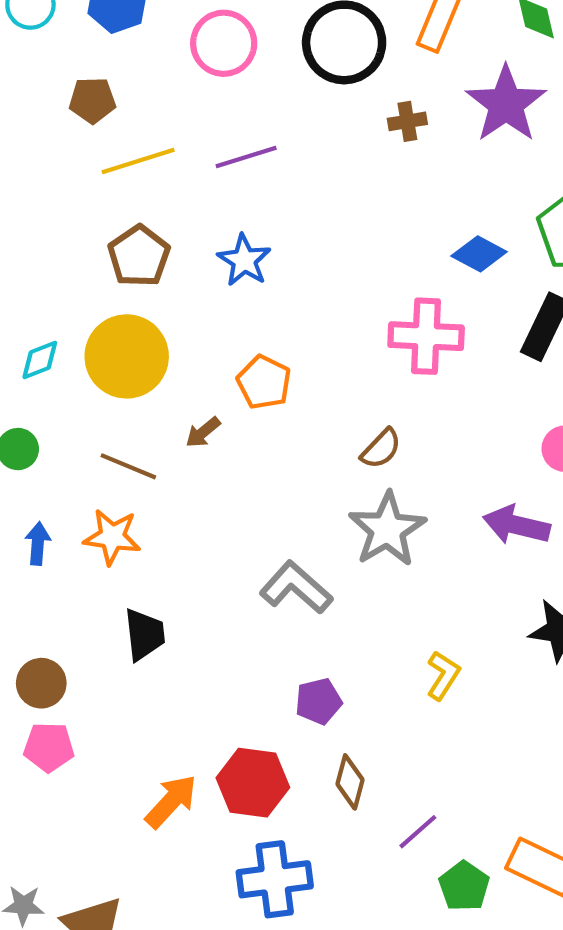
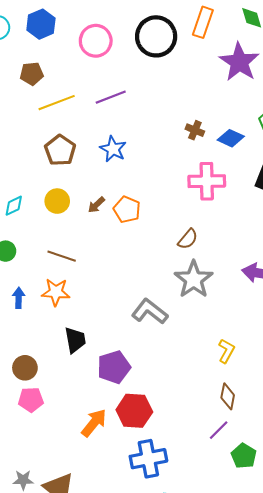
brown cross: (407, 121) -> (195, 130), moved, turned 36
yellow circle: (127, 356) -> (57, 201), size x0.6
brown arrow: (203, 432) -> (96, 205), moved
purple pentagon: (319, 701) -> (114, 367), moved, size x1.4
brown diamond: (350, 782) -> (228, 396), moved

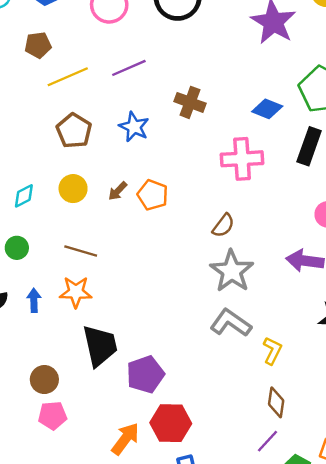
brown cross: (195, 130) -> (190, 102), moved, size x1.4
gray L-shape: (150, 312) -> (231, 323), moved
black trapezoid: (75, 340) -> (100, 346), size x1.4

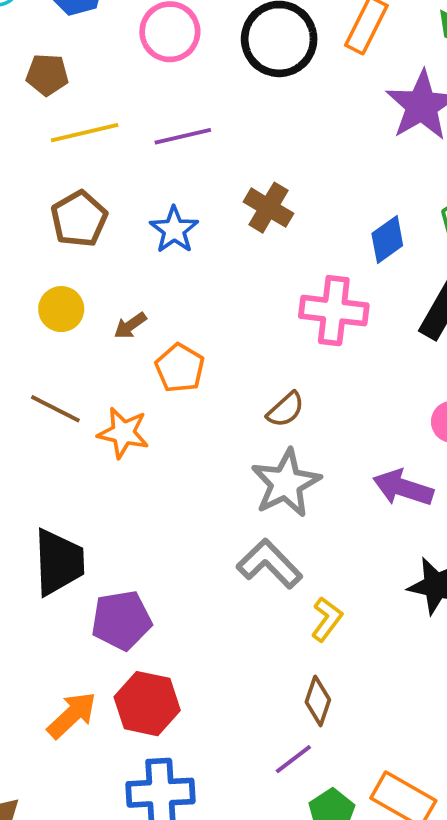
blue diamond: (267, 109) -> (387, 240), turned -68
orange pentagon: (153, 195) -> (180, 368), moved
orange star: (76, 292) -> (123, 433), moved

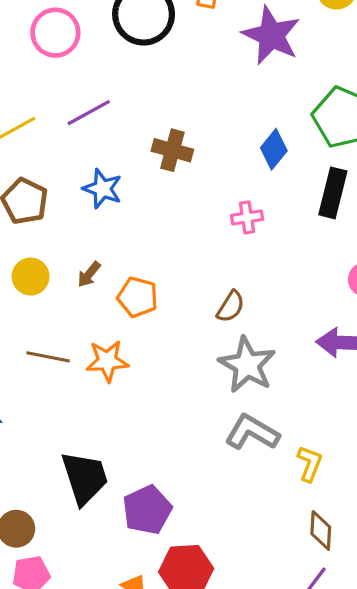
pink cross: (334, 311) -> (247, 217), size x0.6

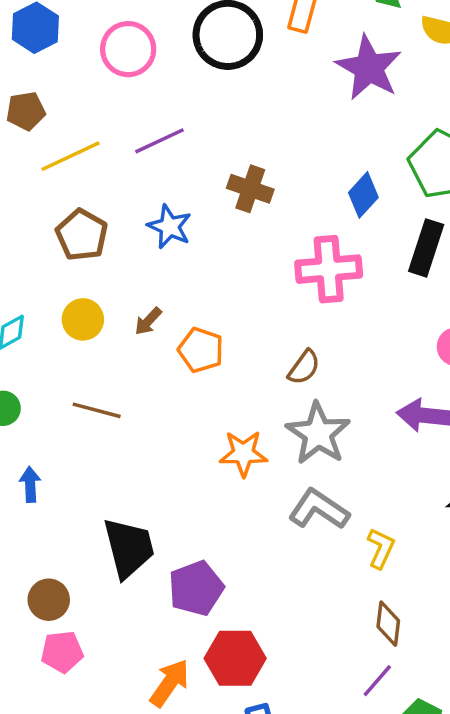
pink cross: (247, 217) -> (329, 269), size x1.8
orange star: (107, 361) -> (243, 453), moved

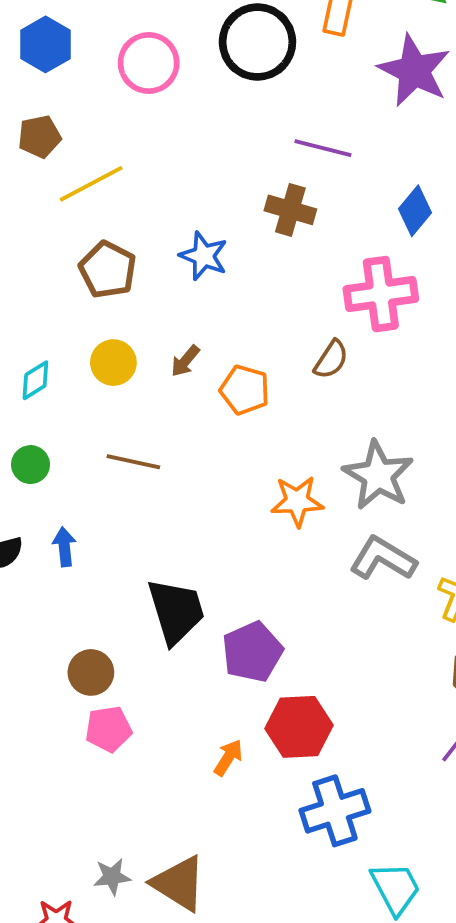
purple line: (160, 141) -> (323, 148), moved, turned 42
brown semicircle: (304, 367) -> (331, 360), moved
orange arrow: (170, 683) -> (228, 758), size x0.7

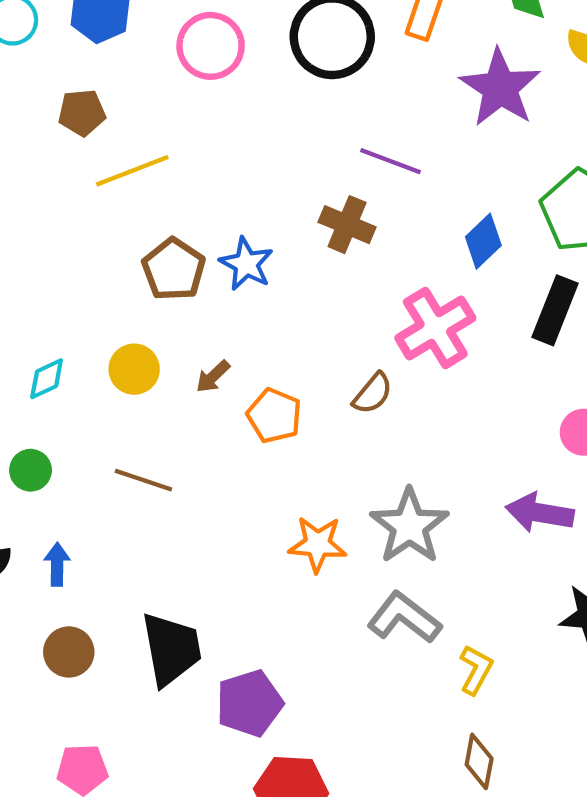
brown pentagon: (108, 270) -> (174, 269), moved
pink cross: (381, 294) -> (435, 328), turned -30
brown circle: (91, 672) -> (69, 652), moved

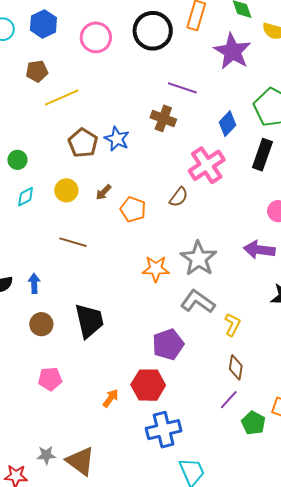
green circle: (31, 470) -> (17, 160), moved
purple pentagon: (249, 703) -> (168, 344), moved

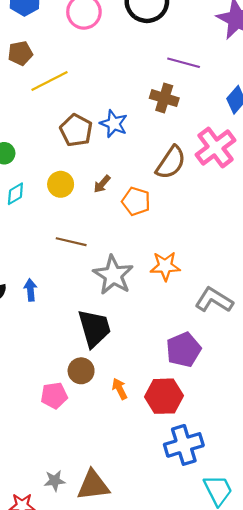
brown semicircle: (179, 197) -> (171, 162), moved, size x1.5
gray star: (198, 258) -> (113, 275), moved
brown circle: (41, 324) -> (81, 371), moved
orange arrow: (111, 398) -> (120, 389), moved, turned -60
brown triangle: (80, 461) -> (93, 485), turned -40

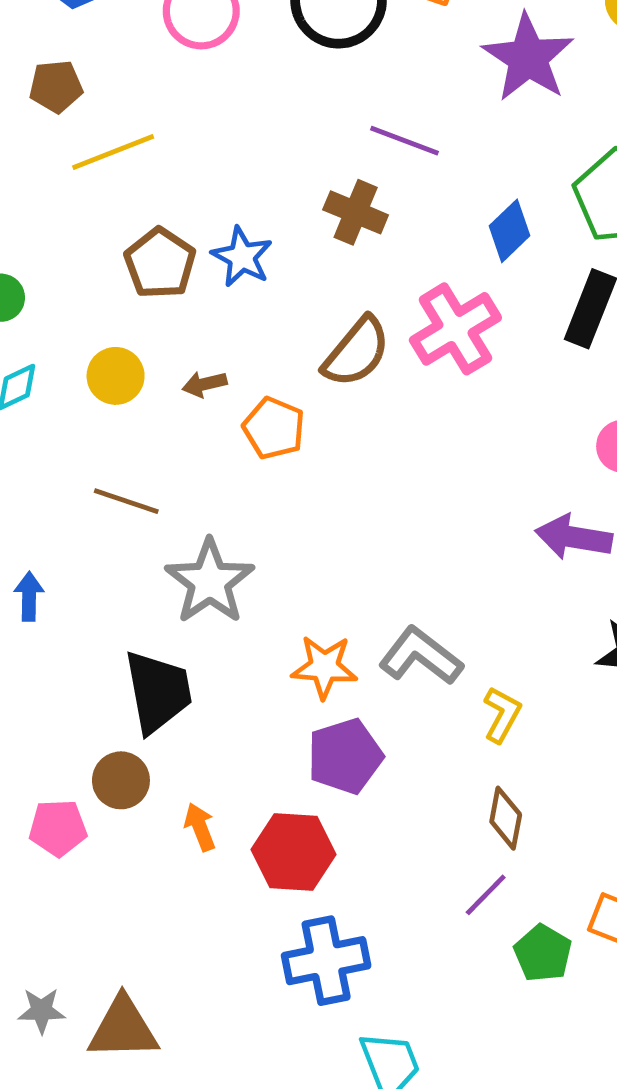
brown arrow: (102, 184) -> (205, 384), turned 30
orange star: (165, 266) -> (324, 667), moved

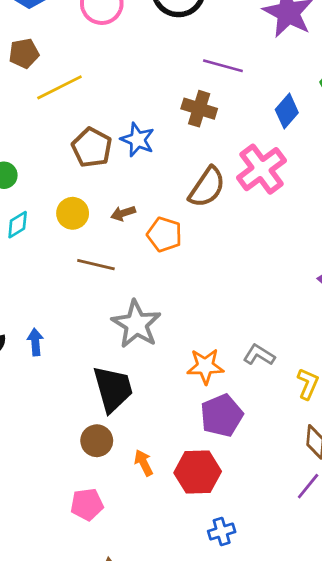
brown line: (126, 501) -> (96, 265), moved
gray L-shape: (421, 656) -> (259, 355), size x0.7
pink pentagon: (58, 828) -> (87, 504), moved
blue cross: (326, 961) -> (222, 532), size x0.6

